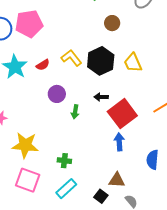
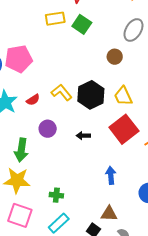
brown circle: (112, 23) -> (115, 57), moved
black arrow: (101, 97) -> (83, 136), moved
green arrow: (75, 112) -> (21, 150), moved, size x1.6
red square: (122, 114) -> (124, 129), moved

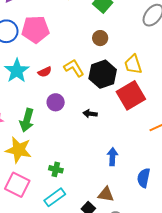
brown circle: (115, 57) -> (100, 38), moved
yellow trapezoid: (123, 96) -> (133, 64), moved
red square: (124, 129) -> (131, 95), moved

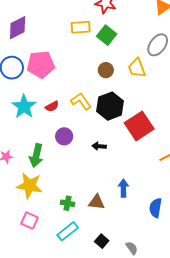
yellow trapezoid: (133, 64) -> (137, 68), moved
pink square: (17, 185) -> (30, 221), size x0.7
brown triangle: (106, 194) -> (96, 202), moved

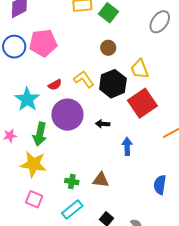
yellow trapezoid: (137, 68) -> (140, 69), moved
cyan star: (24, 107) -> (27, 99), moved
purple circle: (64, 136) -> (67, 115), size x1.8
blue arrow: (123, 188) -> (127, 146), moved

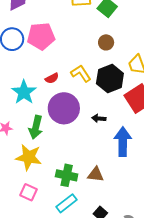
blue arrow: (127, 146) -> (123, 142), size x1.6
green cross: (72, 181) -> (67, 175), size x1.5

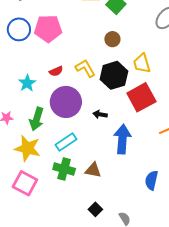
cyan star: (24, 92) -> (27, 83), size x0.7
pink square: (29, 192) -> (25, 183), size x1.4
cyan rectangle: (66, 203) -> (66, 142), moved

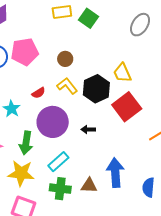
brown circle: (112, 39) -> (65, 59), moved
blue arrow: (122, 139) -> (115, 173), moved

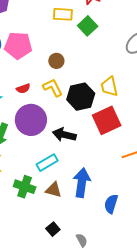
black arrow: (88, 129) -> (64, 135), size x1.6
cyan rectangle: (58, 162) -> (47, 163), moved

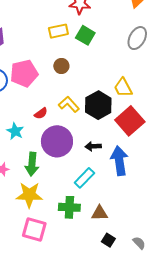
brown circle: (56, 61) -> (61, 66), moved
black arrow: (64, 135) -> (93, 146), size x0.7
blue arrow: (82, 183) -> (119, 161), moved
brown triangle: (53, 190) -> (100, 213), moved

